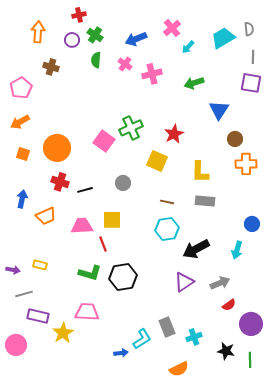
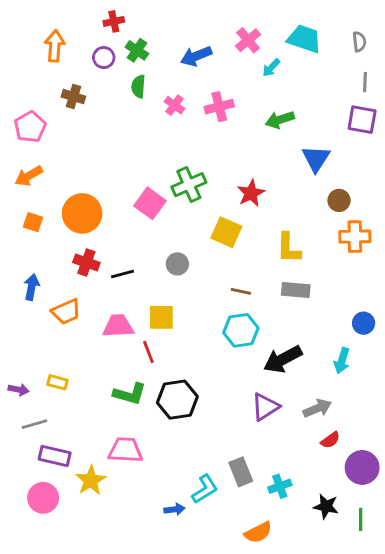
cyan trapezoid: (223, 38) -> (304, 39), moved, turned 50
pink cross: (125, 64) -> (174, 105), moved
pink circle: (16, 345) -> (43, 498), moved

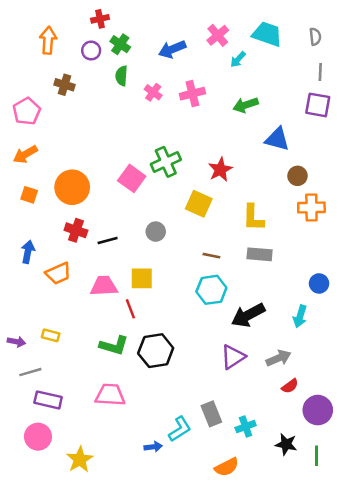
blue triangle: (316, 159) -> (277, 139), turned -48
yellow star: (91, 480) -> (80, 459), moved

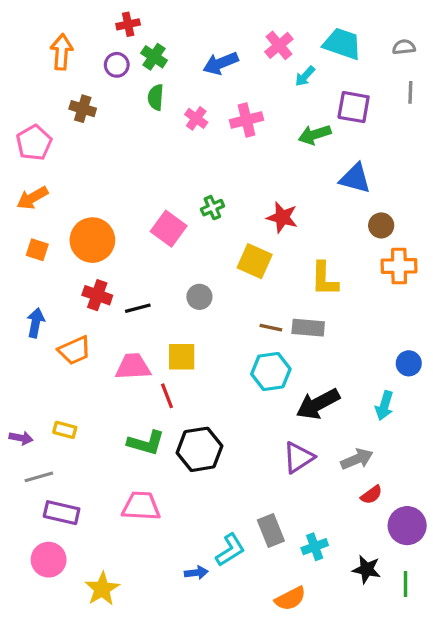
gray semicircle: (315, 37) -> (404, 47), turned -90
purple square: (318, 105) -> (354, 107), moved
green cross: (166, 162) -> (212, 208), size x0.6
red star: (220, 170) -> (282, 217), turned -30
gray rectangle: (260, 254) -> (308, 328), moved

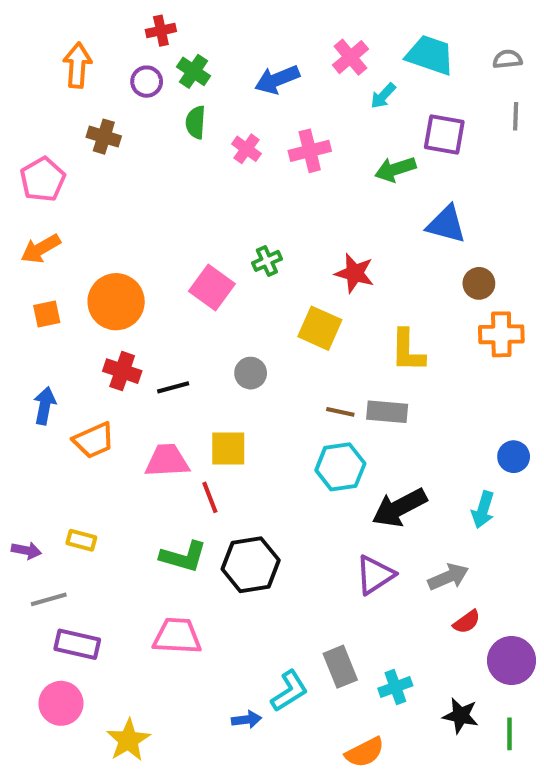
orange square: (37, 250) -> (47, 314), turned -30

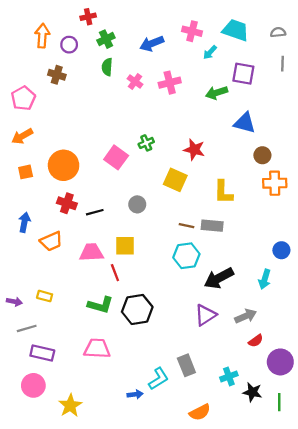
pink cross: (350, 57) -> (192, 31), turned -36
green cross: (194, 71) -> (106, 39), turned 30
purple circle: (147, 82) -> (69, 45), moved
cyan cross: (395, 687) -> (229, 376), moved

